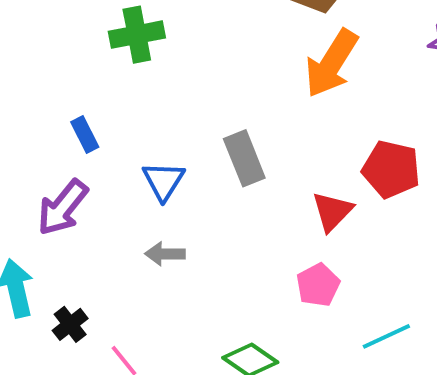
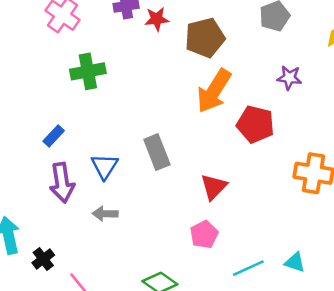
blue rectangle: (85, 135) -> (54, 136), turned 70
red pentagon: (391, 169) -> (255, 124), moved
purple arrow: (63, 207) -> (62, 183), moved, turned -48

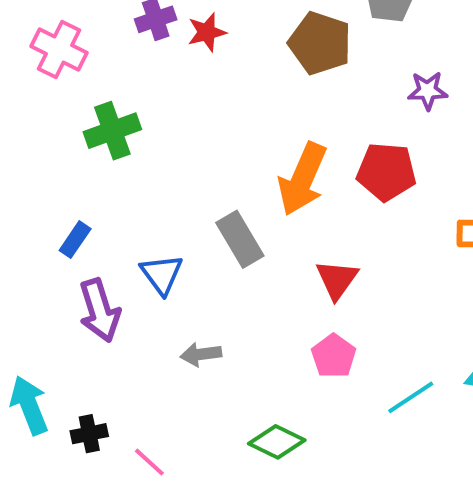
brown pentagon: (205, 38) -> (320, 43), moved, turned -30
orange arrow: (214, 91) -> (302, 179), moved
gray arrow: (105, 214) -> (201, 354), moved
black cross: (43, 259) -> (89, 434), turned 35

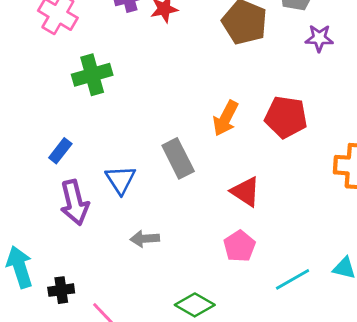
purple star: (428, 91) -> (319, 38), moved
orange arrow: (302, 179) -> (226, 118), size x0.7
red triangle: (337, 279) -> (245, 192), turned -36

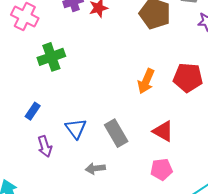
gray rectangle: (178, 158) -> (116, 133), moved
purple arrow: (74, 203) -> (45, 146), size x0.7
pink pentagon: (239, 246) -> (161, 169), turned 30

